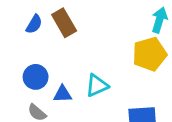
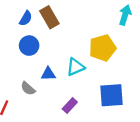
yellow pentagon: (150, 54) -> (103, 48), moved
blue circle: (36, 77) -> (29, 46), moved

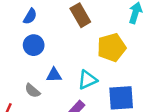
brown rectangle: (49, 17) -> (80, 15), moved
cyan triangle: (75, 67) -> (88, 80), moved

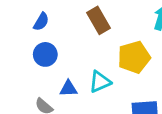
cyan triangle: (88, 80) -> (100, 82), moved

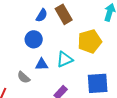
blue semicircle: (41, 22) -> (42, 15), moved
blue circle: (45, 54) -> (34, 39), moved

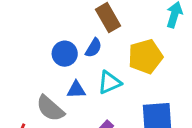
blue semicircle: (42, 15) -> (94, 48), moved
gray semicircle: (24, 77) -> (50, 108), size x1.5

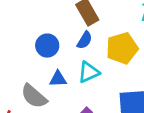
blue semicircle: (94, 48) -> (85, 40), moved

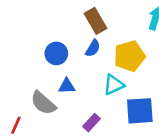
cyan triangle: (89, 72) -> (114, 85), moved

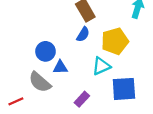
blue circle: (56, 53) -> (45, 51), moved
red line: (16, 125) -> (16, 101), turned 42

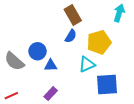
gray semicircle: (40, 82) -> (14, 61), moved
purple rectangle: (82, 99) -> (51, 94), moved

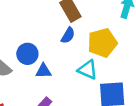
cyan triangle: (87, 64) -> (88, 70), turned 48

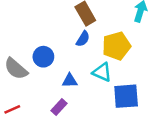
blue triangle: (43, 71) -> (70, 81), moved

